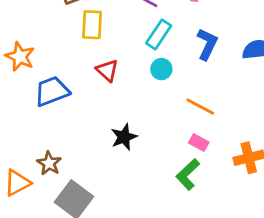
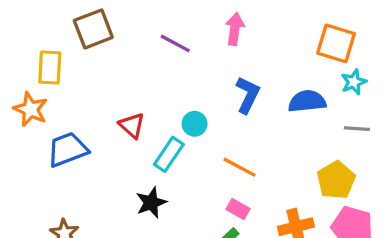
yellow rectangle: (92, 25) -> (50, 68), moved
cyan rectangle: (159, 34) -> (169, 154), moved

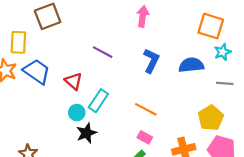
purple line: (175, 43) -> (103, 52), moved
cyan circle: (195, 124) -> (77, 113), moved
blue trapezoid: (68, 150) -> (37, 71), moved, turned 56

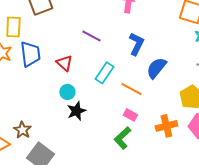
blue semicircle: (191, 65) -> (156, 68), moved, turned -45
blue trapezoid: (37, 71) -> (30, 54), turned 48
cyan rectangle: (98, 101) -> (104, 73), moved

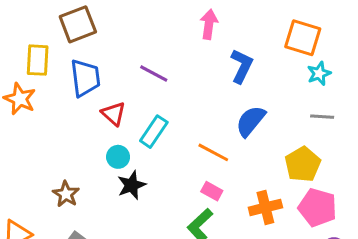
blue L-shape: (136, 44) -> (242, 66), moved
blue trapezoid: (30, 54) -> (85, 78), moved
cyan rectangle: (104, 73) -> (154, 132), moved
brown star: (22, 130) -> (66, 194), moved

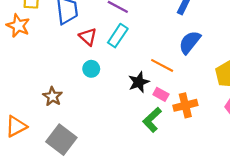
cyan rectangle: (154, 132) -> (118, 36), moved
black star: (131, 185) -> (139, 82), moved
orange cross: (265, 207) -> (185, 105), moved

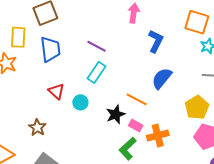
red triangle: (88, 37) -> (56, 91), moved
cyan circle: (91, 69) -> (80, 102), moved

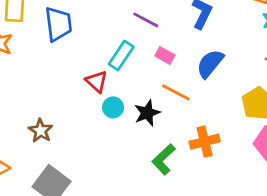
purple line: (97, 46) -> (146, 20), moved
red triangle: (56, 91) -> (97, 81), moved
cyan circle: (80, 102) -> (113, 107), moved
pink rectangle: (136, 125) -> (165, 55), moved

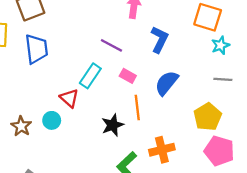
orange line: (176, 92) -> (137, 107), turned 55
cyan circle: (113, 107) -> (52, 120), moved
brown star: (41, 131) -> (21, 126), moved

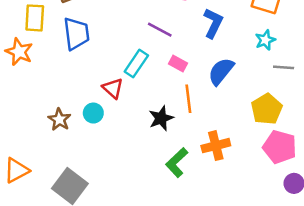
cyan star: (220, 45) -> (265, 40), moved

